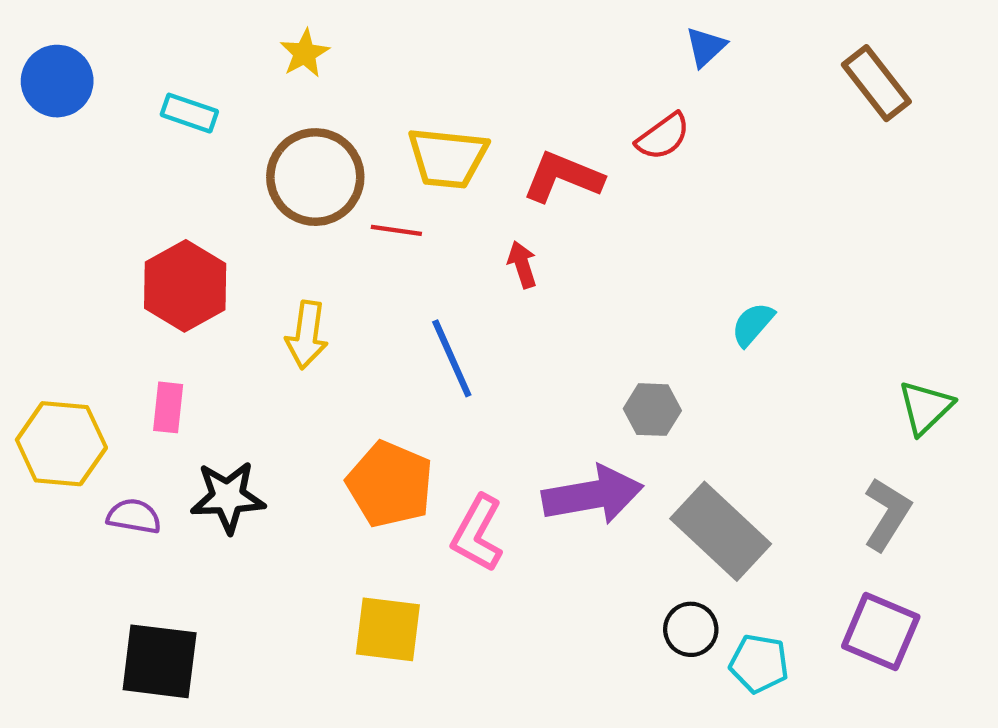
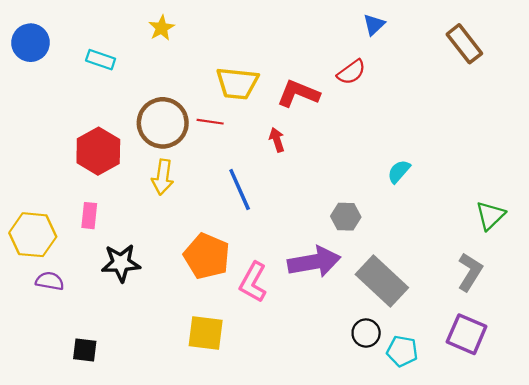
brown circle: (315, 177) -> (163, 123), moved
purple semicircle: (134, 516) -> (50, 281), moved
black square: (160, 661) -> (85, 350), size x0.6

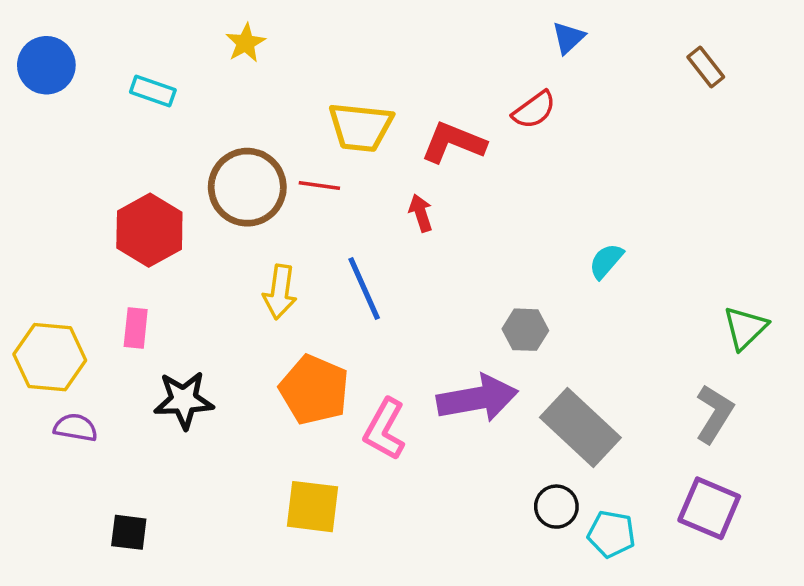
brown rectangle: (464, 44) -> (706, 67), size x0.7
yellow arrow: (163, 177) -> (280, 292), moved

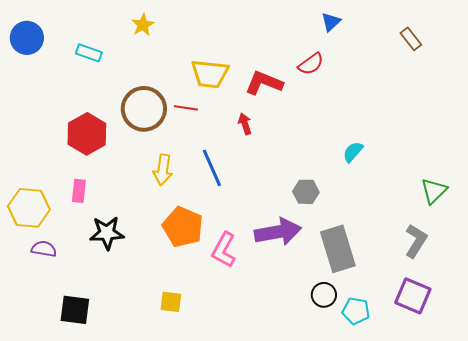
gray rectangle: (580, 428) -> (338, 249), turned 30
yellow square: (313, 507) -> (171, 302), moved, size x0.7
black square: (129, 532) -> (75, 310), size x1.4

